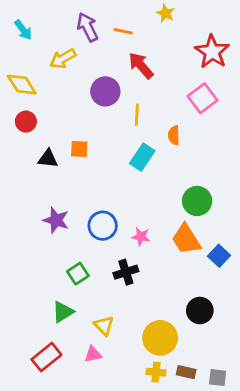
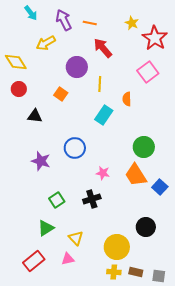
yellow star: (166, 13) -> (132, 23), moved
cyan arrow: (23, 30) -> (31, 13), moved
orange square: (79, 149) -> (61, 94), moved, turned 32
blue circle: (103, 226) -> (75, 148), moved

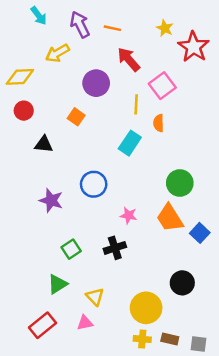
yellow diamond: (16, 62) -> (20, 77), turned -60
pink square: (148, 72) -> (162, 86), moved
yellow line: (100, 84) -> (136, 104), moved

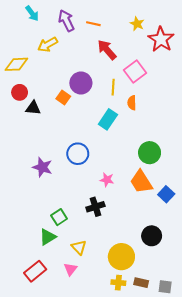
purple circle: (96, 83) -> (81, 83), moved
black triangle: (44, 144) -> (33, 108), moved
green square: (71, 249) -> (59, 217), moved
pink triangle: (85, 323) -> (71, 269), turned -40

